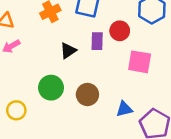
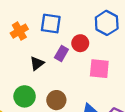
purple rectangle: (97, 41) -> (61, 53), turned 32

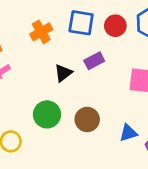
red circle: (80, 43) -> (115, 26), moved
purple rectangle: (61, 53) -> (94, 61), turned 32

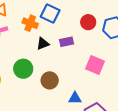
blue square: (81, 23) -> (50, 14), moved
orange cross: (41, 32) -> (30, 23), moved, turned 35

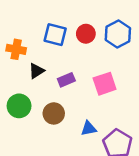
blue square: (50, 14) -> (55, 35), moved
purple rectangle: (67, 42) -> (66, 80), moved
pink square: (95, 65) -> (105, 84), turned -30

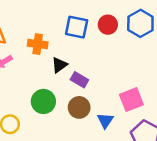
purple rectangle: (66, 80) -> (79, 80), moved, turned 56
pink square: (105, 84) -> (131, 100), moved
blue triangle: (89, 128) -> (105, 121), moved, turned -42

